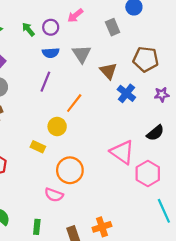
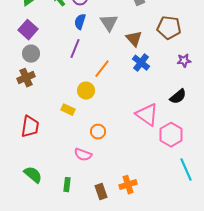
blue semicircle: (51, 53) -> (80, 22), turned 112
blue cross: (126, 93) -> (141, 63), moved
orange circle: (70, 170) -> (98, 132), size x0.6

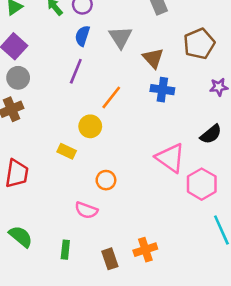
brown pentagon: (169, 28) -> (199, 44), turned -30
blue cross: (141, 63) -> (162, 90), turned -30

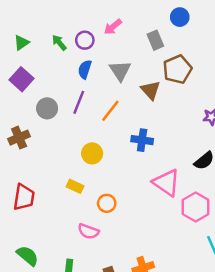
brown pentagon: (199, 44) -> (177, 69), moved
gray circle: (18, 78) -> (47, 108), moved
blue cross: (162, 90) -> (142, 140), moved
orange line: (111, 97) -> (110, 111), moved
yellow rectangle: (67, 151) -> (75, 186), moved

